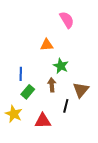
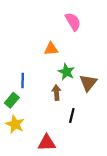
brown triangle: (81, 90) -> (88, 83), moved
green rectangle: (28, 92) -> (12, 100), moved
red triangle: (43, 121) -> (47, 143), moved

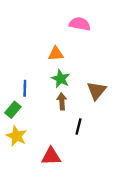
pink semicircle: (73, 22) -> (80, 24), turned -48
green star: (66, 72) -> (61, 79), moved

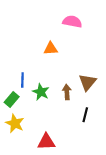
green star: (61, 79) -> (41, 92), moved
brown arrow: (62, 101) -> (67, 92), moved
black line: (79, 127) -> (85, 115), moved

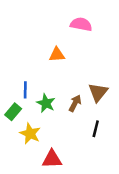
brown arrow: (67, 92) -> (75, 103), turned 32
yellow star: (15, 123) -> (30, 134), moved

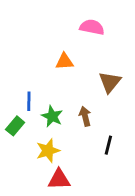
brown triangle: (98, 92) -> (110, 82), moved
brown arrow: (75, 103) -> (85, 116), turned -42
yellow star: (30, 134) -> (48, 151), moved, turned 30

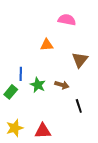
brown arrow: (85, 116) -> (62, 85), turned 120
black line: (108, 145) -> (79, 106), turned -32
yellow star: (48, 151) -> (15, 128), moved

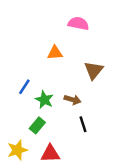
blue line: (21, 74) -> (24, 87), turned 32
green rectangle: (11, 92) -> (37, 125), moved
black line: (79, 106) -> (83, 124), moved

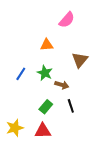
pink semicircle: (78, 23) -> (67, 20), turned 120
green star: (44, 100) -> (45, 73), moved
green rectangle: (37, 125) -> (46, 107), moved

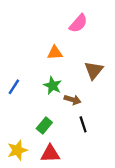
blue line: (21, 74) -> (14, 87), moved
green rectangle: (46, 107) -> (44, 126), moved

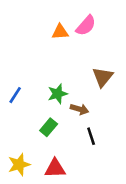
orange triangle: (55, 53) -> (60, 32), moved
green star: (53, 86) -> (58, 94), turned 30
green rectangle: (44, 126) -> (49, 127), moved

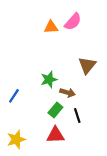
blue line: (15, 95) -> (14, 96), moved
green rectangle: (49, 127) -> (55, 110), moved
red triangle: (55, 168) -> (55, 135), moved

